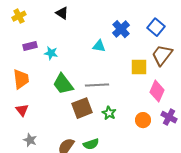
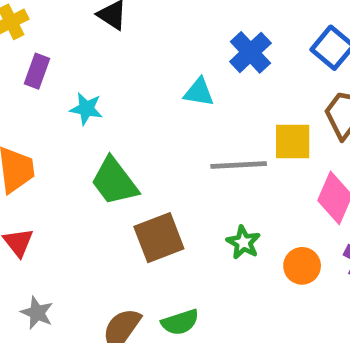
purple rectangle: (30, 46) -> (37, 71), moved, turned -56
gray line: (97, 85) -> (239, 165), moved
green star: (109, 113) -> (243, 242), moved

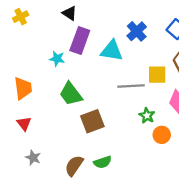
purple rectangle: (37, 71) -> (80, 40), moved, size x1.6
cyan triangle: (199, 92) -> (112, 51), size x1.5
green star: (243, 242) -> (147, 116), moved

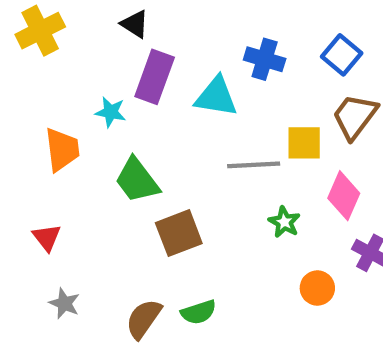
yellow cross: (21, 17) -> (40, 31), size x1.5
blue cross: (137, 31) -> (265, 59), turned -30
orange trapezoid: (23, 88) -> (62, 149), moved
orange circle: (162, 135) -> (317, 288), moved

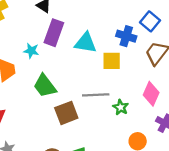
blue cross: (265, 59) -> (126, 36), moved
yellow square: (304, 143) -> (112, 61), moved
gray line: (254, 165) -> (96, 95), moved

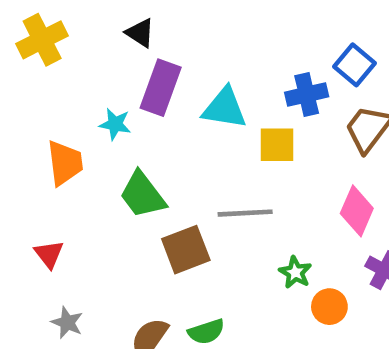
blue cross: (126, 36) -> (307, 95), turned -30
green star: (121, 107) -> (295, 272), moved

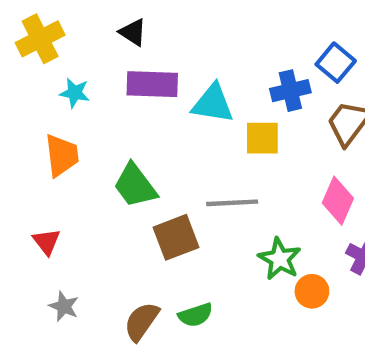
purple rectangle: (161, 88) -> (152, 84), turned 72
cyan star: (115, 124) -> (75, 93), moved
green star: (295, 272) -> (280, 259), size x1.4

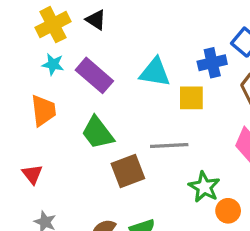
yellow cross: (40, 39) -> (53, 25), moved
purple rectangle: (152, 84) -> (94, 75), moved, turned 39

